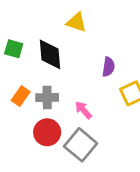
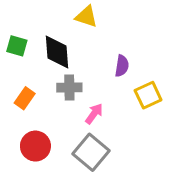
gray cross: (47, 97) -> (69, 87), moved
pink arrow: (83, 110) -> (94, 114), turned 78
red circle: (47, 132) -> (35, 146), moved

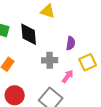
gray cross: (69, 87) -> (50, 60), moved
pink arrow: (94, 114) -> (68, 76), moved

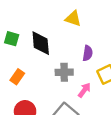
yellow triangle: (48, 11) -> (73, 19), moved

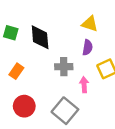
yellow triangle: (73, 19) -> (90, 24), moved
pink arrow: (84, 90) -> (84, 85), turned -40

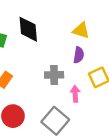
black diamond: (40, 37) -> (28, 29), moved

